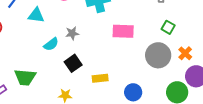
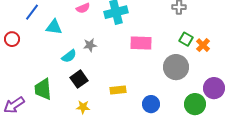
orange cross: (185, 53) -> (203, 45), moved
black square: (73, 63) -> (79, 79), moved
green trapezoid: (25, 77) -> (43, 89), turned 80

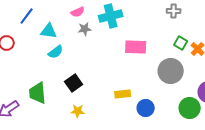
gray star: (90, 45) -> (85, 29), moved
cyan semicircle: (69, 56) -> (56, 52), moved
yellow rectangle: (118, 90) -> (123, 94), moved

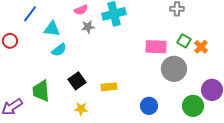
pink rectangle: (136, 47) -> (156, 47), moved
yellow rectangle: (123, 94) -> (109, 87), moved

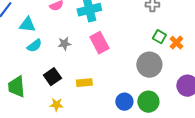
gray star: (88, 27) -> (64, 44), moved
pink rectangle: (156, 47) -> (99, 43), moved, turned 60
green circle: (193, 106) -> (148, 102), moved

